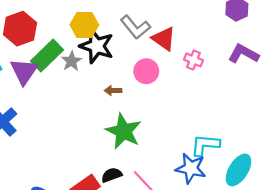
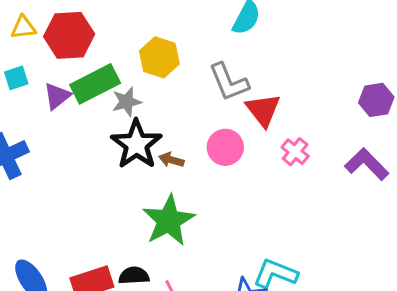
black star: (97, 46) -> (136, 144), moved
purple triangle: (24, 71) -> (57, 96), size x0.7

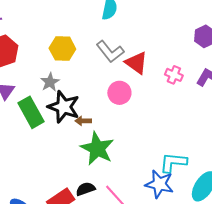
green rectangle: (95, 84) -> (31, 112), moved, turned -76
pink cross: (295, 152) -> (174, 75), moved
brown arrow: (171, 160) -> (83, 121), moved

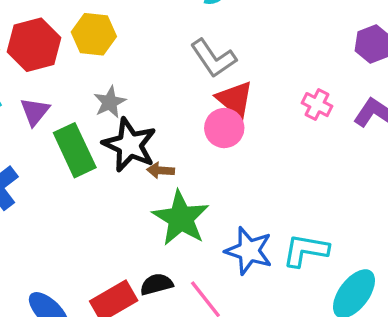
yellow hexagon: (62, 49) -> (94, 34), moved
red triangle: (136, 63) -> (235, 99), moved
blue star: (159, 184) -> (249, 251), moved

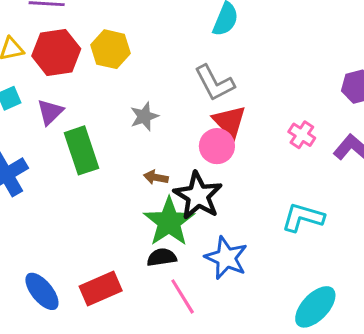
gray star: (110, 102) -> (144, 116), moved
black star: (130, 145) -> (198, 196), moved
cyan L-shape: (306, 250) -> (303, 217), moved
black semicircle: (156, 284) -> (162, 257), moved

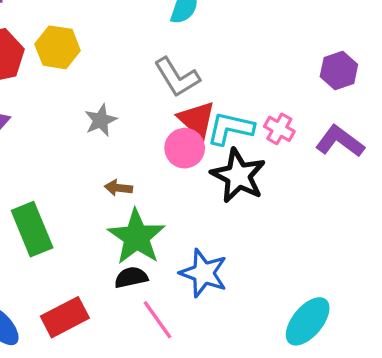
green rectangle: (82, 150) -> (32, 229), moved
black star: (198, 196) -> (238, 176), moved
cyan L-shape: (303, 217) -> (230, 128), moved

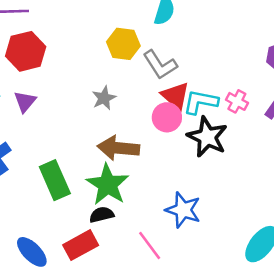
yellow hexagon: (58, 47) -> (123, 44), moved
brown arrow: (118, 188) -> (118, 148), size x2.0
green star: (137, 237) -> (108, 185), moved
black semicircle: (131, 277) -> (102, 215), moved

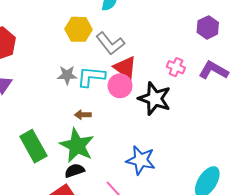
gray star: (104, 98) -> (67, 75), turned 30
cyan L-shape: (201, 102) -> (91, 77), moved
brown arrow: (118, 148) -> (83, 115), size x0.5

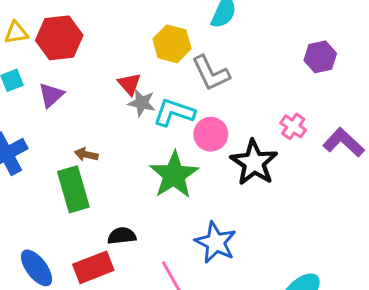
purple hexagon: (208, 27) -> (320, 57), moved
red triangle: (125, 68) -> (129, 84), moved, size x0.7
brown arrow: (83, 115) -> (86, 154), moved
green star: (77, 145) -> (174, 175), moved

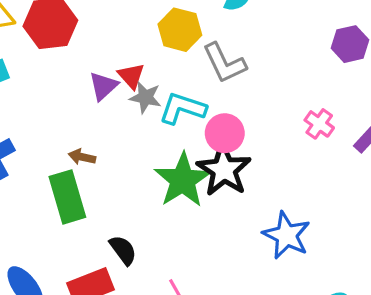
purple triangle: (51, 95) -> (103, 86), moved
black star: (254, 163) -> (224, 170), moved
black semicircle: (122, 236) -> (123, 250), turned 60
blue star: (216, 242) -> (287, 235), moved

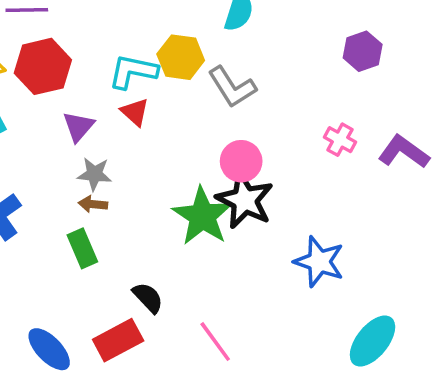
purple triangle: (103, 86) -> (78, 126), moved
gray star: (145, 97) -> (94, 174), moved
cyan L-shape: (183, 108) -> (133, 71), moved
green rectangle: (67, 197) -> (82, 248), size x0.7

